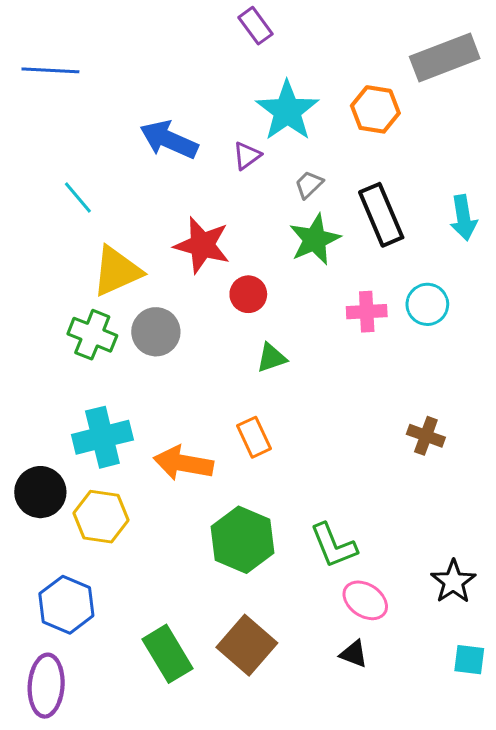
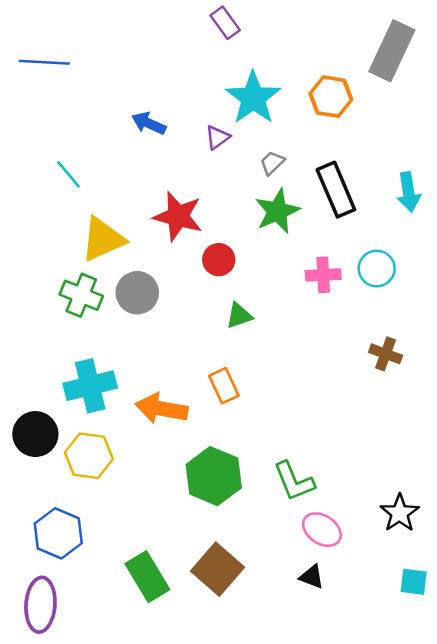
gray rectangle: (445, 57) -> (392, 51), turned -44
blue arrow: (169, 140) -> (149, 123), size x0.7
brown cross: (426, 436) -> (386, 354), moved

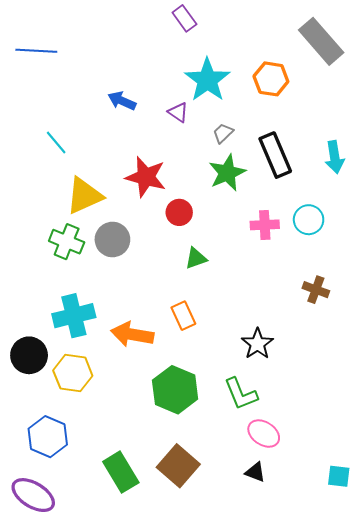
gray rectangle: (392, 51) -> (321, 41), turned -66
purple triangle: (217, 137) -> (178, 112), turned -50
black star: (400, 513) -> (257, 344), moved
purple ellipse: (40, 605) -> (33, 495), turned -63

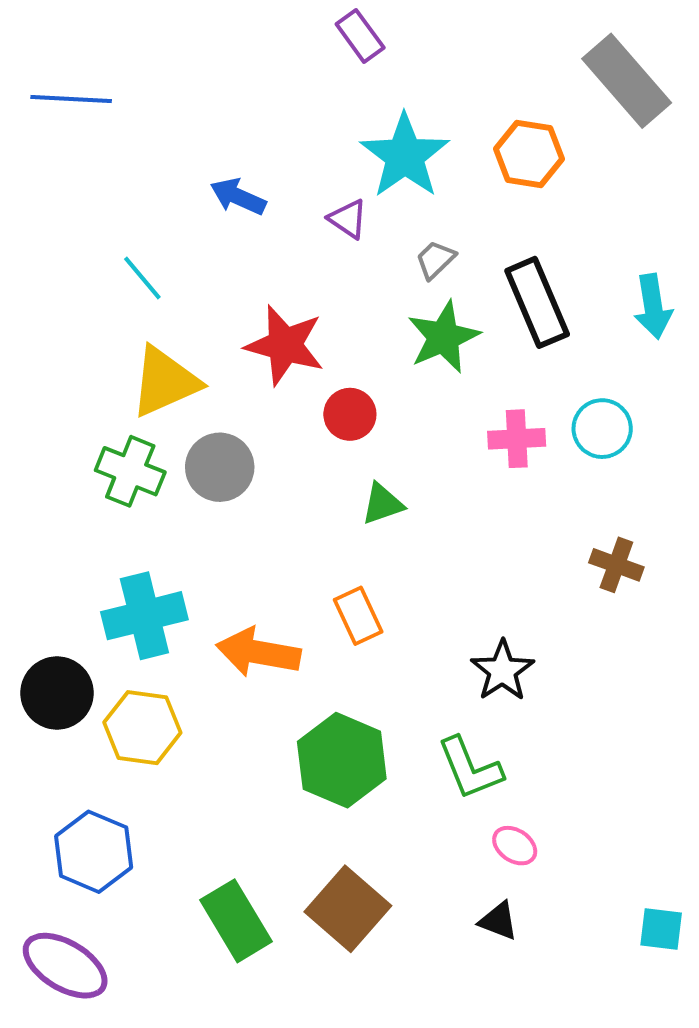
cyan line: (56, 143) -> (142, 278), moved
pink ellipse: (264, 434) -> (515, 846), size x0.7

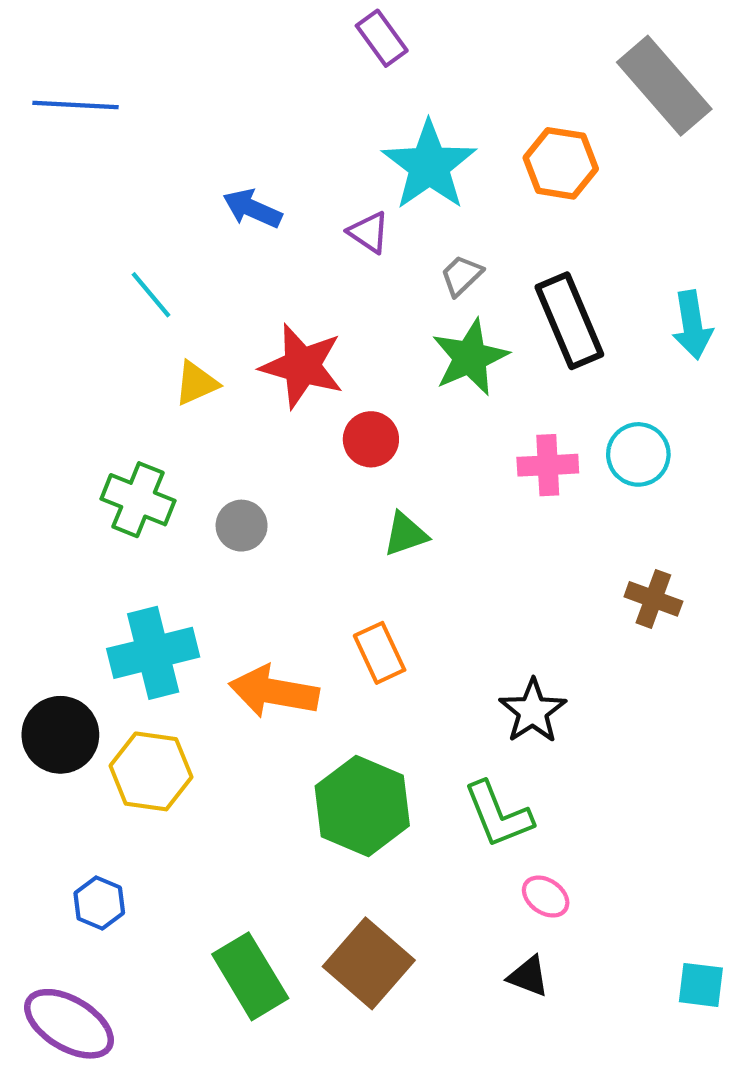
yellow triangle: (165, 382) -> (196, 383), moved, size x0.6
gray circle: (220, 467) -> (242, 526), moved, size x0.7
blue hexagon: (94, 852) -> (99, 903), size x0.6

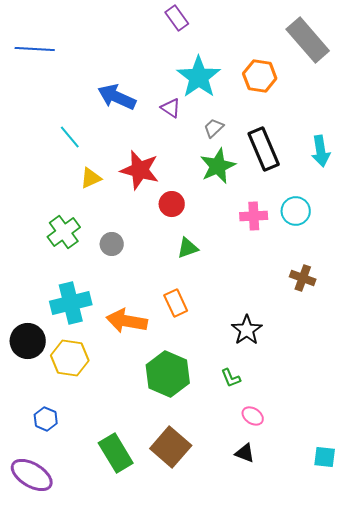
blue arrow: (252, 209) -> (117, 97), size x1.4
green cross: (138, 500) -> (64, 232), turned 32
green L-shape: (498, 815) -> (231, 378), size x0.6

